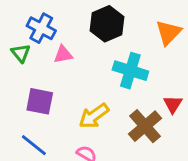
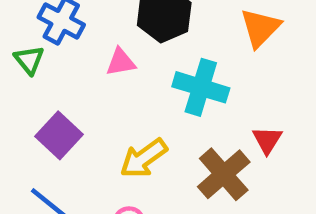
pink triangle: (63, 54) -> (121, 62), moved
purple square: (40, 101) -> (59, 135), turned 32

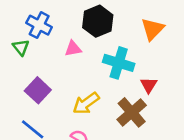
red triangle: (267, 140) -> (149, 85), moved

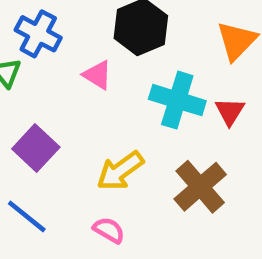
pink triangle: (73, 49) -> (97, 75), turned 42
red triangle: (149, 85) -> (230, 111), moved

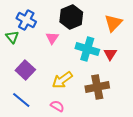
pink triangle: (97, 75) -> (52, 38), turned 32
brown cross: (200, 187) -> (97, 87), turned 30

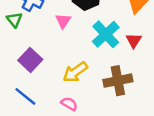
cyan cross: (87, 49) -> (106, 34), turned 30

